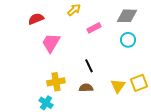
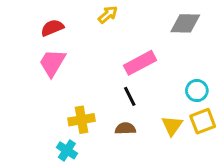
pink rectangle: (94, 28) -> (140, 63), moved, size x1.5
cyan circle: (128, 40) -> (197, 91), moved
pink trapezoid: (51, 43) -> (52, 63), moved

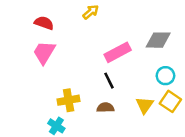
gray diamond: (185, 23) -> (158, 40), moved
red semicircle: (52, 28) -> (44, 23), turned 42
yellow square: (203, 121) -> (170, 101), turned -35

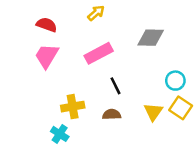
gray diamond: (158, 40) -> (151, 38), moved
pink rectangle: (118, 52) -> (99, 53), moved

